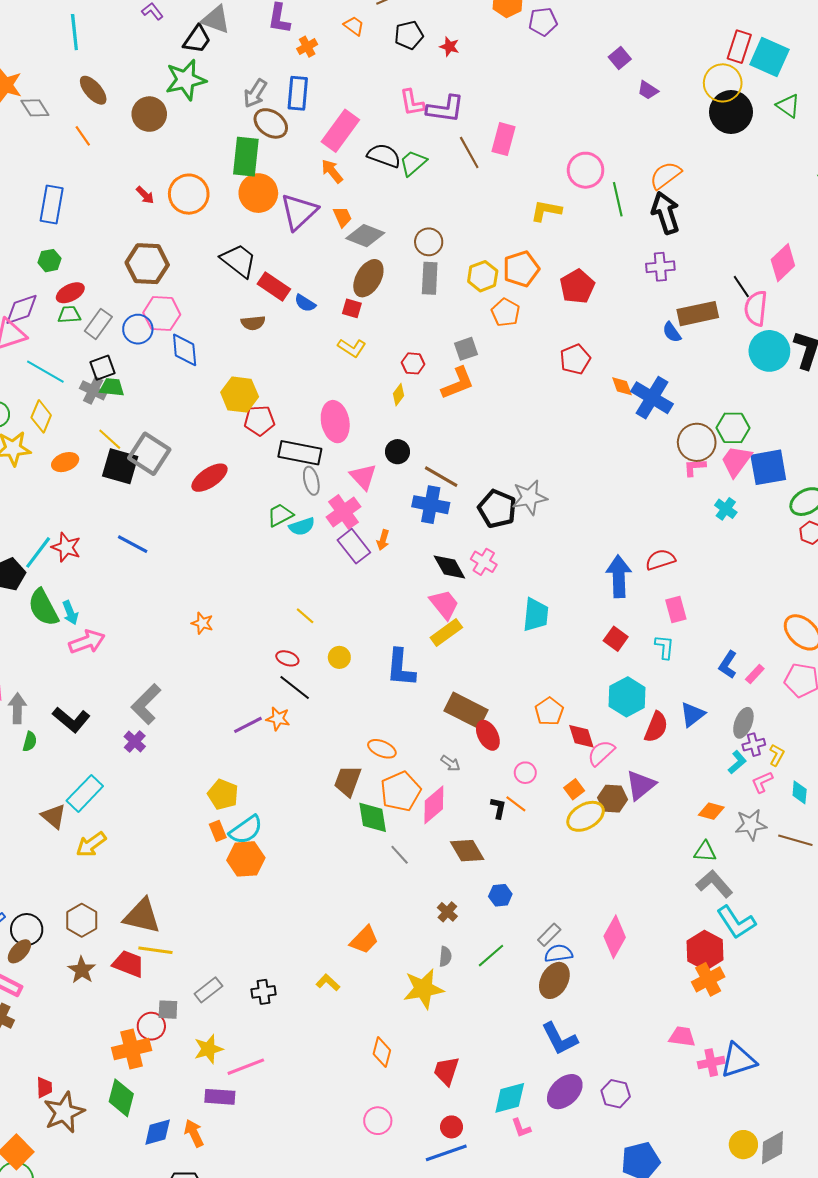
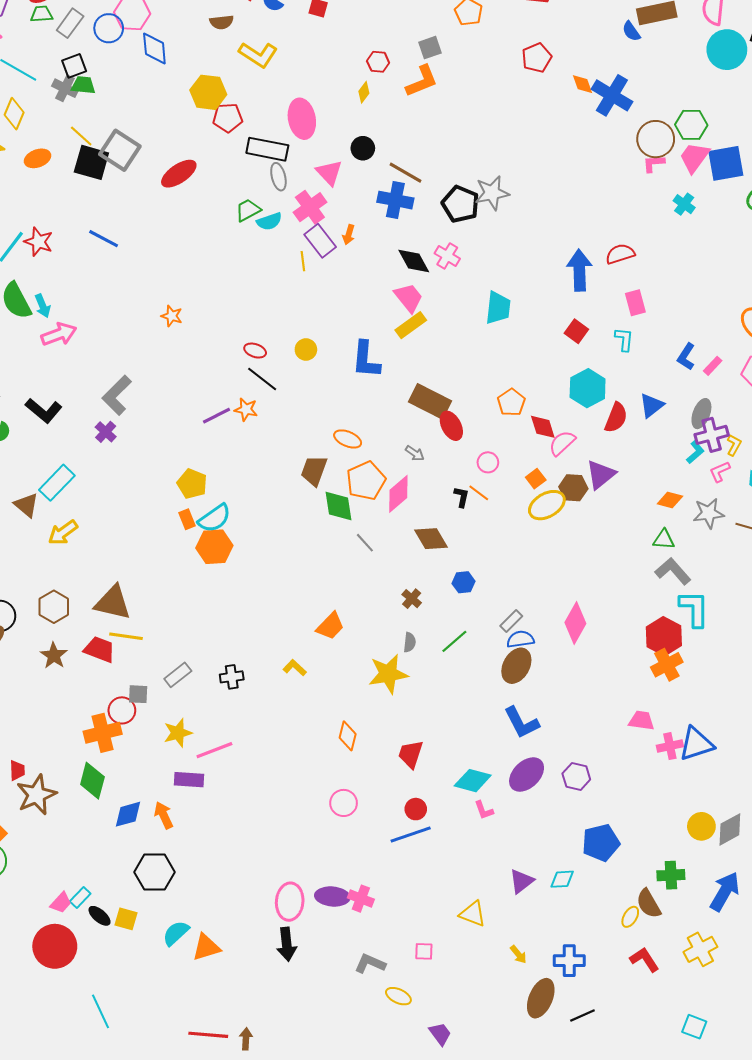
yellow L-shape: (352, 348) -> (258, 55), moved, size x1.4
yellow line: (305, 616) -> (303, 261), moved, turned 42
purple cross: (754, 745) -> (712, 435), size x1.5
cyan L-shape: (736, 922) -> (694, 609), turned -147
cyan diamond: (510, 1098) -> (473, 781), turned 30

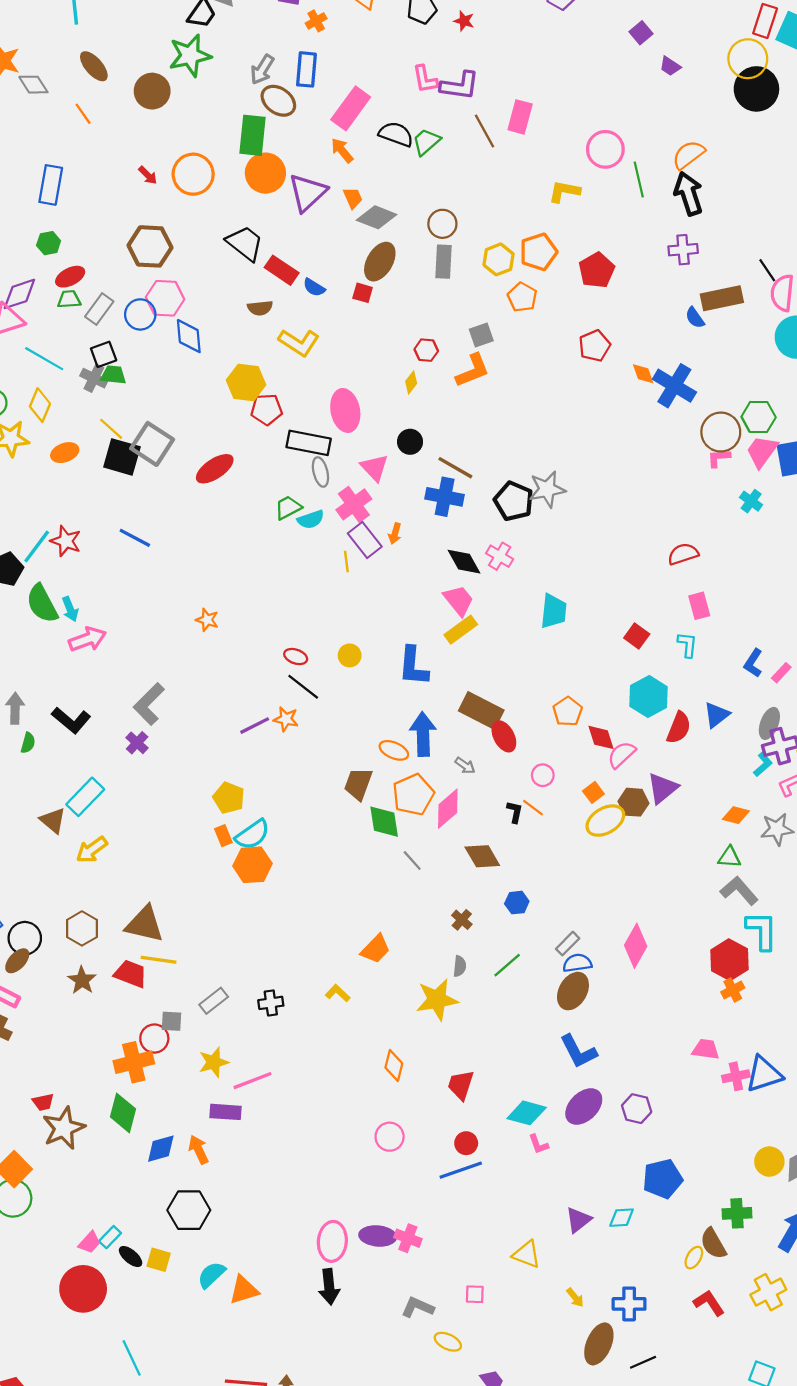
blue arrow: (579, 270) -> (423, 734), moved
orange cross: (667, 665) -> (733, 990), size x0.7
red trapezoid: (17, 770) -> (43, 1102), turned 80

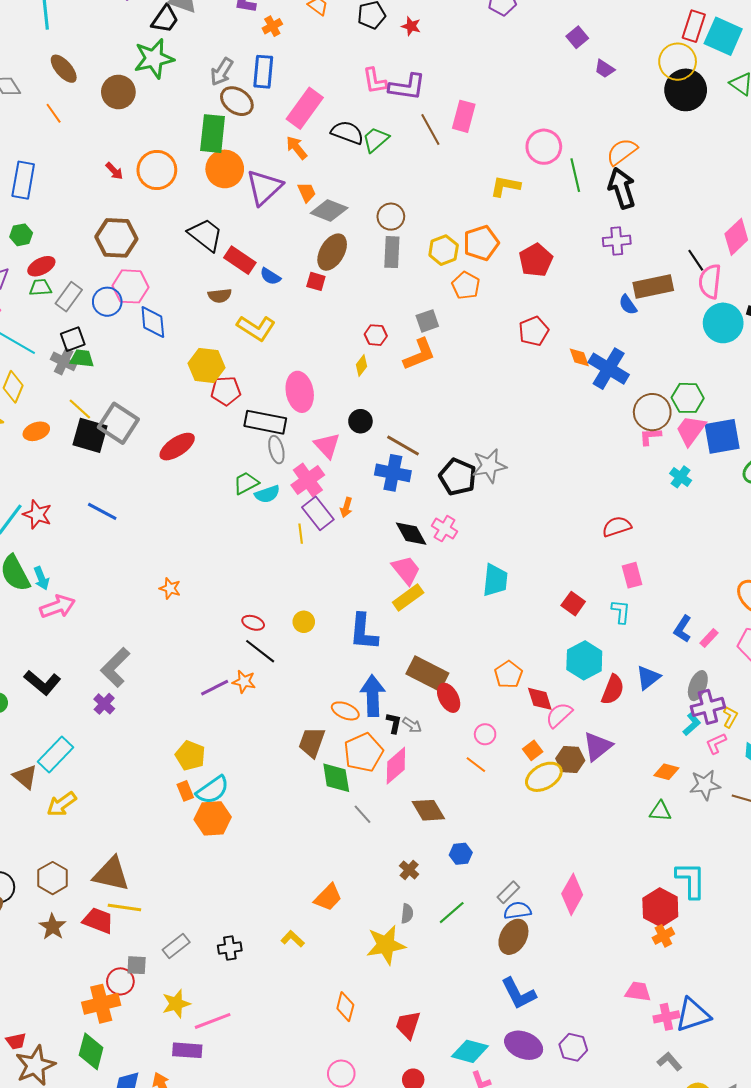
black L-shape: (515, 812) -> (394, 723), moved
gray L-shape: (739, 891) -> (669, 1061), moved, size x0.7
purple ellipse: (584, 1107) -> (524, 1045), turned 66

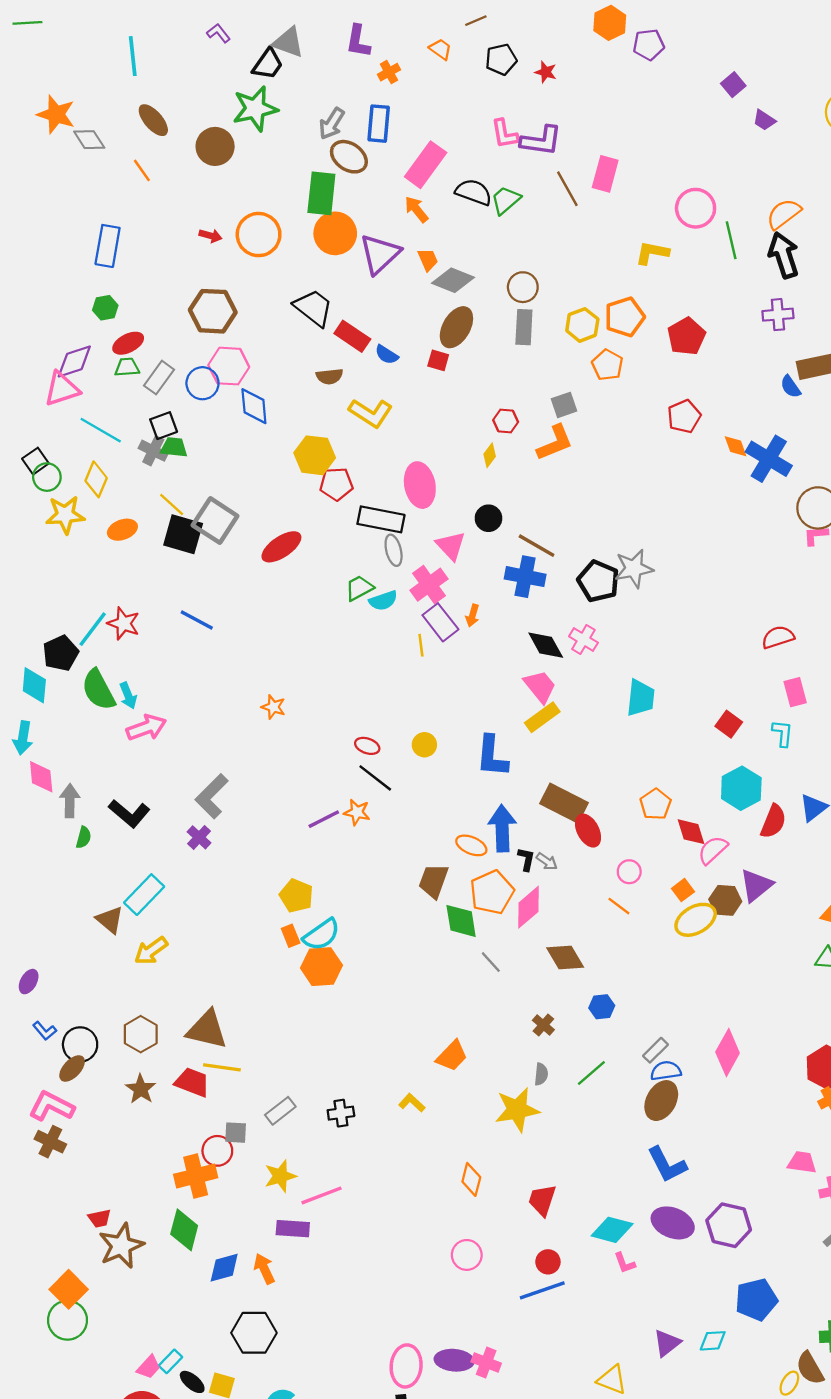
red arrow: (114, 171) -> (210, 236), turned -30
purple hexagon: (573, 1047) -> (729, 1225), size x1.4

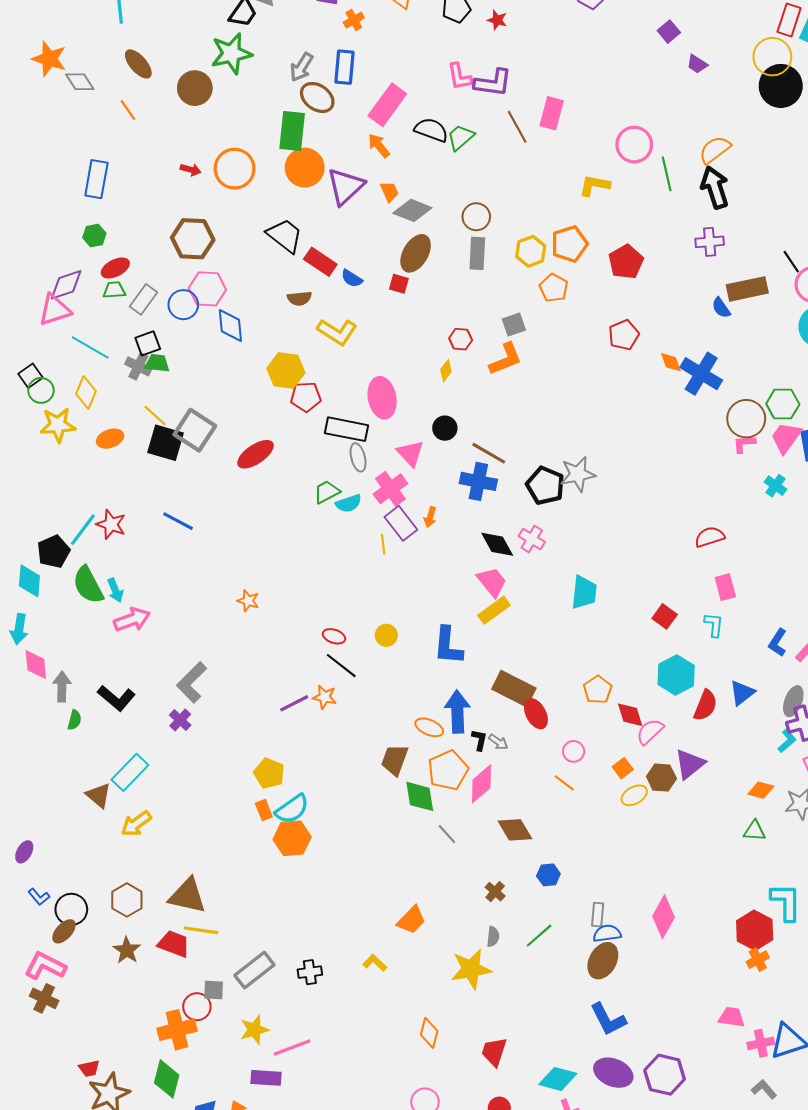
yellow ellipse: (696, 920) -> (634, 795), size x0.7
gray rectangle: (656, 1050) -> (598, 915), turned -40
gray rectangle: (280, 1111) -> (254, 970), size x1.4

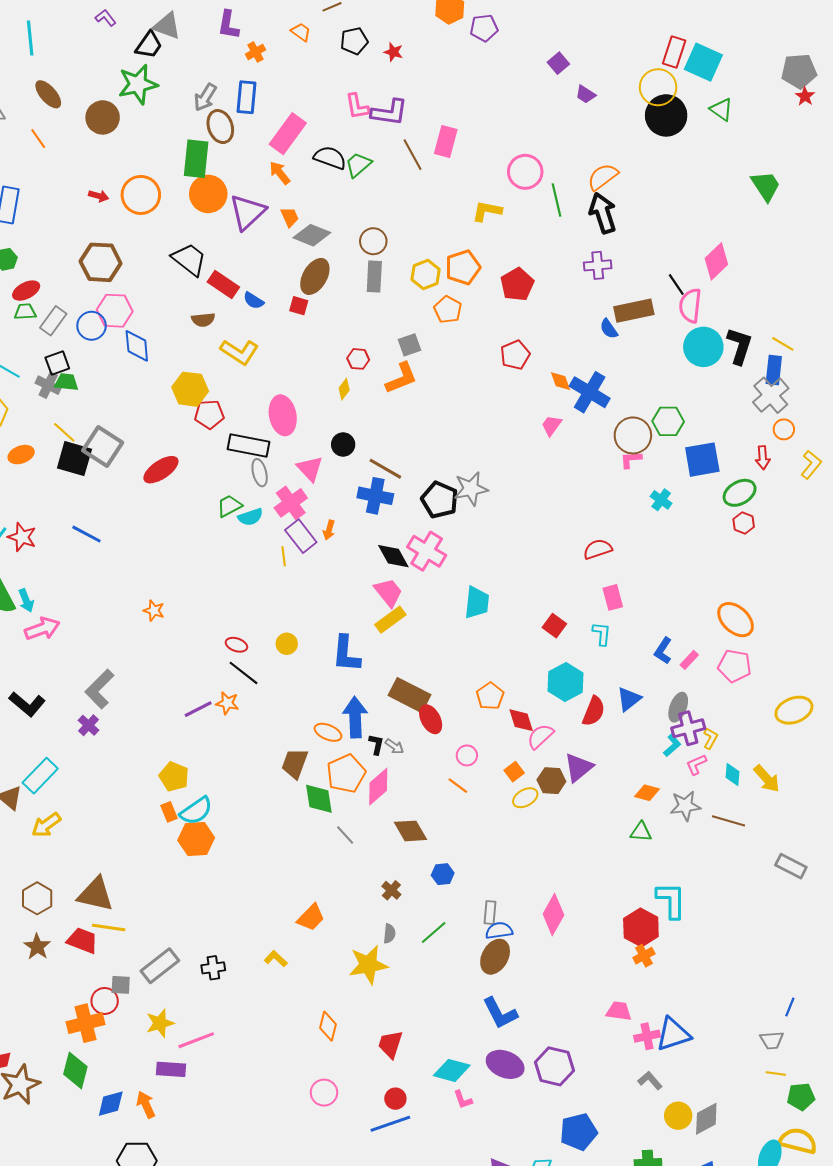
brown ellipse: (317, 97) -> (220, 127), turned 36
pink trapezoid: (786, 438) -> (551, 425), moved, size x0.7
pink cross: (532, 539) -> (427, 551), size x1.5

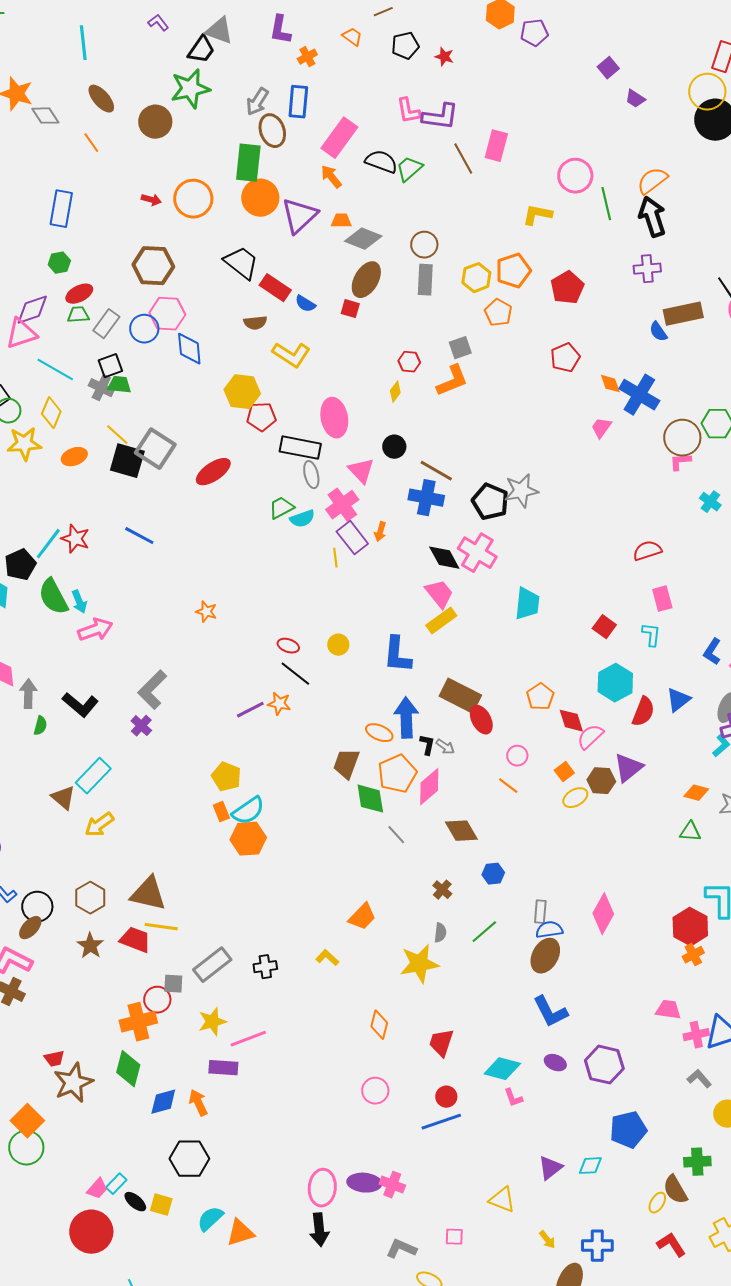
orange trapezoid: (290, 217) -> (341, 221), turned -65
purple ellipse: (505, 1064) -> (555, 1063), size x0.6

